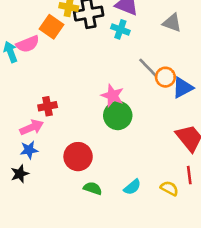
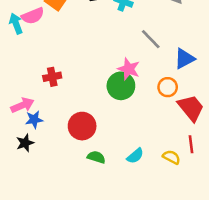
orange circle: (165, 77) -> (168, 87), moved
pink star: (112, 96) -> (129, 69), moved
pink arrow: (32, 127) -> (22, 105), moved

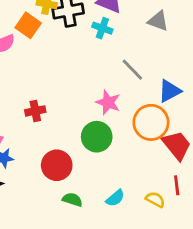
red cross: (52, 77) -> (35, 111), moved
green circle: (121, 86) -> (97, 137), moved
orange circle: (168, 87) -> (151, 122), size x1.6

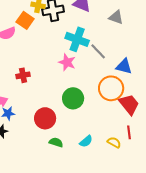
cyan cross: (102, 28) -> (77, 39), moved, size x1.6
blue triangle: (170, 91) -> (124, 66), turned 42
pink star: (108, 102) -> (67, 62), moved
red cross: (35, 111) -> (23, 75), moved

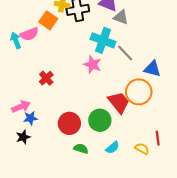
gray triangle: (116, 17) -> (121, 17), moved
red cross: (23, 75) -> (46, 78), turned -32
green circle: (73, 98) -> (100, 120), moved
red trapezoid: (129, 104) -> (119, 102), moved

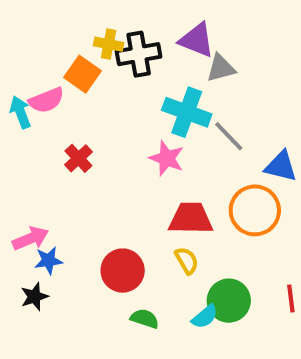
gray triangle: (121, 17) -> (221, 68), turned -35
red cross: (46, 78) -> (78, 158), moved
red trapezoid: (119, 102) -> (191, 218), moved, turned -50
green circle: (100, 120) -> (229, 301), moved
yellow semicircle: (142, 149) -> (187, 260), moved, turned 32

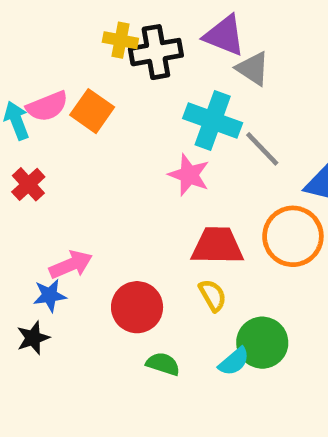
gray triangle: (221, 68) -> (253, 69), turned 48
orange square: (82, 74) -> (92, 111), moved
red cross: (78, 158) -> (28, 184), moved
pink arrow: (30, 238) -> (71, 265), moved

